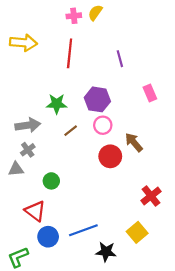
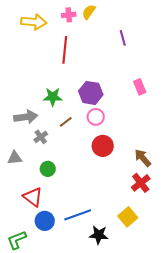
yellow arrow: (23, 43) -> (34, 22), moved
purple line: (120, 59) -> (123, 38), moved
brown arrow: (134, 142) -> (143, 158), moved
gray cross: (28, 150) -> (41, 137), moved

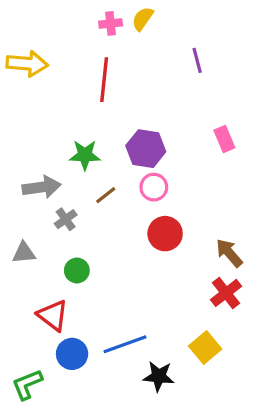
yellow arrow: (34, 22) -> (27, 64), moved

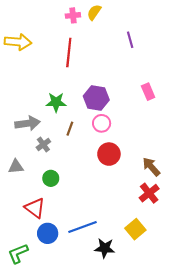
brown line: (106, 195) -> (70, 129), turned -32

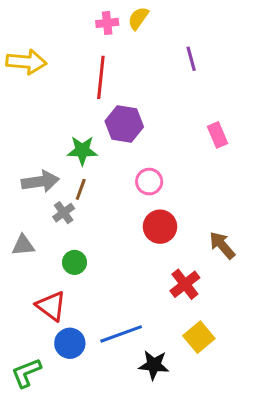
purple hexagon: (96, 98) -> (124, 124), moved
brown line: (70, 129) -> (81, 189), moved
red cross: (149, 193) -> (185, 284), moved

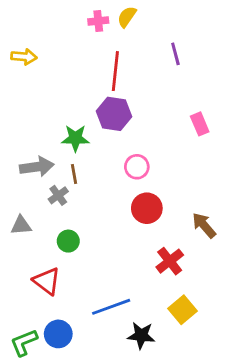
yellow arrow: (26, 62) -> (24, 57), size x0.7
red line: (101, 77) -> (115, 71), moved
brown line: (81, 189) -> (74, 174), turned -30
blue circle: (70, 343) -> (58, 334), moved

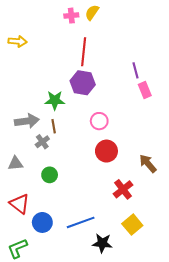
purple line: (175, 54) -> (135, 70), moved
red triangle: (47, 281) -> (20, 204), moved
blue circle: (58, 334) -> (42, 222), moved

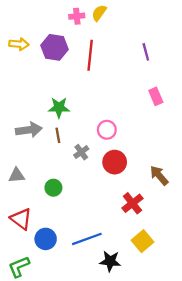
purple line: (135, 70) -> (146, 52), moved
purple hexagon: (83, 83) -> (55, 47), moved
gray cross: (42, 142) -> (81, 152), moved

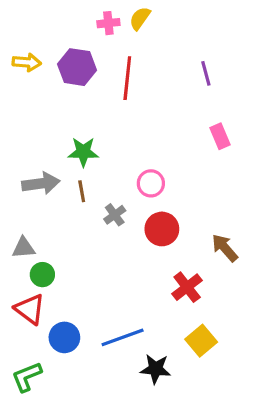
green circle: (53, 188) -> (42, 275), moved

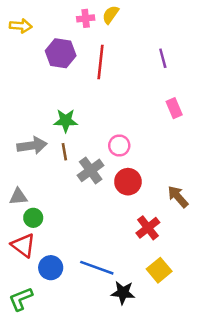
yellow arrow: (27, 62) -> (21, 26), moved
gray cross: (115, 215) -> (91, 170), size x1.5
blue line: (123, 337) -> (97, 268), turned 40

